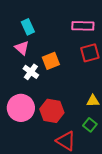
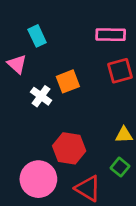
pink triangle: (22, 48) -> (17, 64), moved
pink circle: (21, 108) -> (38, 179), moved

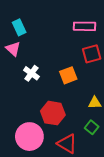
cyan rectangle: (37, 36) -> (19, 27), moved
orange square: (68, 81) -> (68, 75), moved

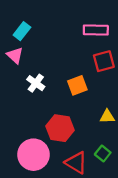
cyan rectangle: (19, 27) -> (22, 31), turned 63
green square: (92, 127) -> (103, 153), moved

